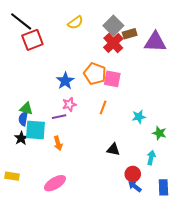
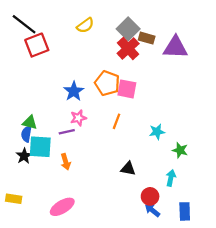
brown rectangle: (130, 34) -> (147, 38), turned 32

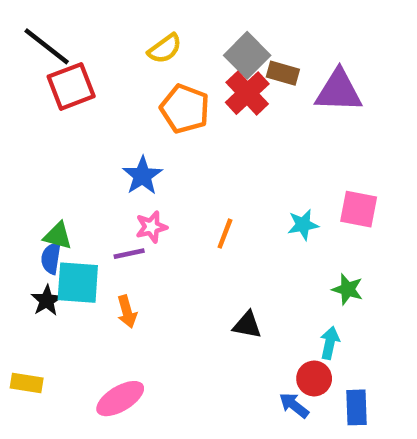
orange pentagon: (107, 83) -> (185, 109), moved
pink square: (127, 89) -> (359, 209), moved
cyan star: (157, 132) -> (303, 225), moved
red circle: (150, 196) -> (314, 378), moved

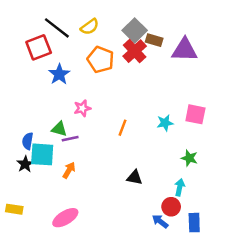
black line: (47, 46) -> (57, 28), moved
blue star: (142, 176) -> (59, 74), moved
pink star: (151, 227) -> (82, 108), moved
green triangle: (58, 236) -> (59, 129), moved
orange arrow: (127, 312) -> (69, 170), turned -133

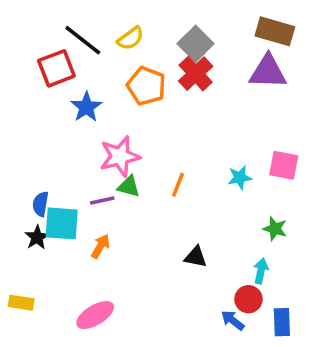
brown rectangle: (154, 40) -> (275, 31), moved, size x1.5
pink star: (82, 108) -> (120, 156), size x1.6
green triangle: (59, 129) -> (129, 186), moved

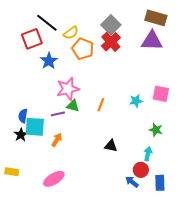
yellow semicircle: (130, 38) -> (71, 33), moved

